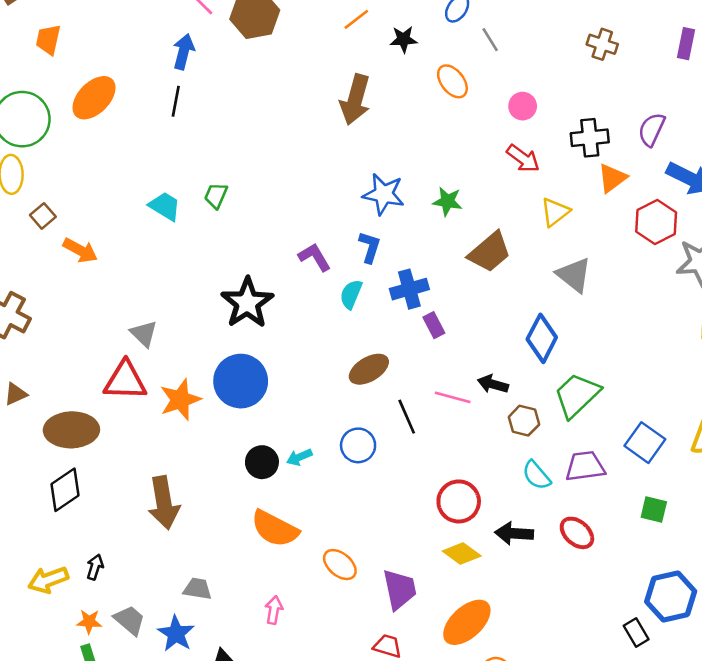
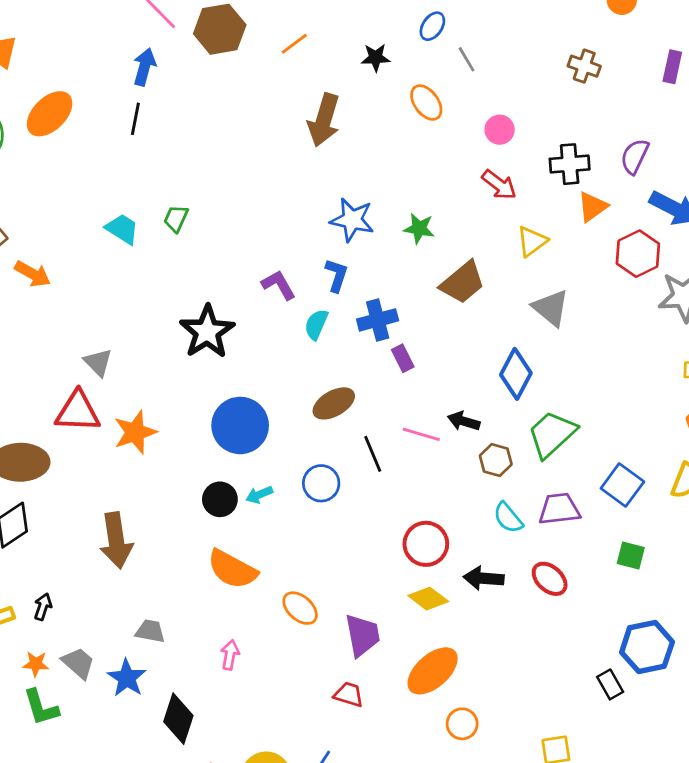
orange line: (356, 19) -> (294, 44), moved
blue circle: (241, 381) -> (240, 425), moved

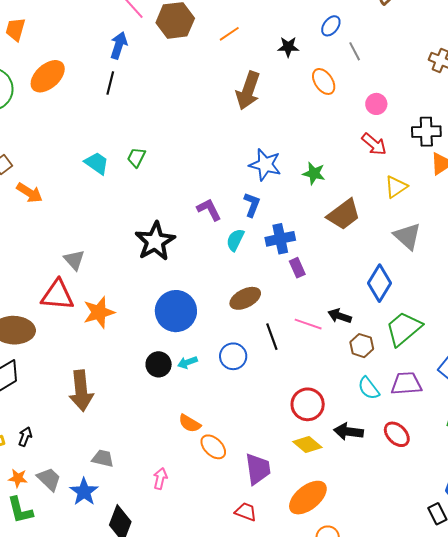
orange semicircle: (232, 569) -> (190, 423), moved, size x0.6

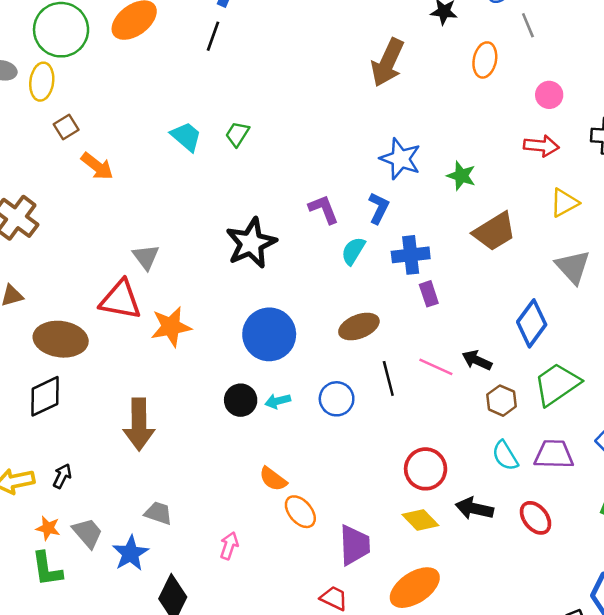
orange ellipse: (324, 81) -> (485, 60), turned 40
red arrow: (374, 144) -> (541, 146), turned -40

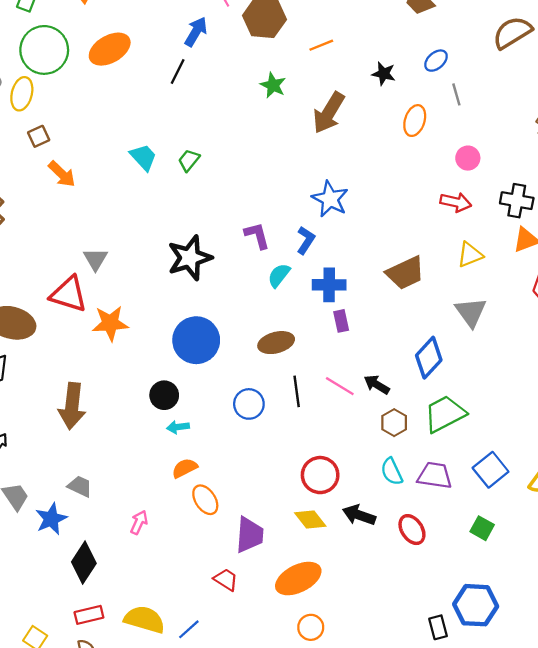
green star: (461, 176) -> (273, 85), moved
cyan arrow: (278, 401) -> (178, 427), moved
orange semicircle: (273, 479) -> (185, 468), turned 110

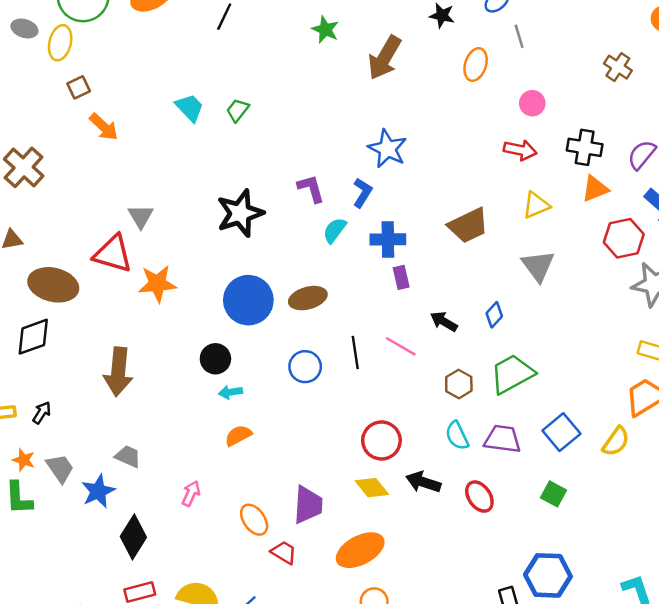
brown ellipse: (276, 343) -> (308, 298), moved
blue diamond: (429, 358) -> (494, 315), size x0.6
black arrow: (377, 385) -> (444, 322), moved
orange ellipse: (205, 500) -> (254, 520), moved

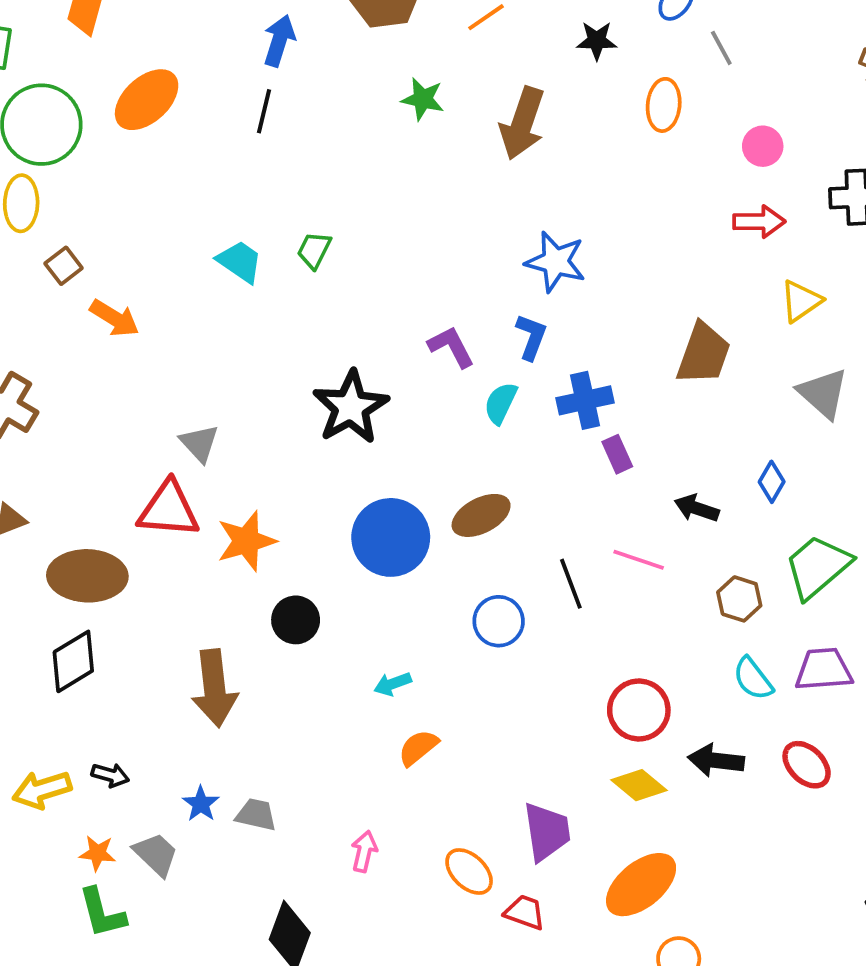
brown trapezoid: (468, 226) -> (703, 354), turned -33
black circle: (215, 359) -> (296, 620), moved
black arrow: (42, 413) -> (110, 775), turned 85
blue star: (98, 491) -> (201, 804), moved, size x0.7

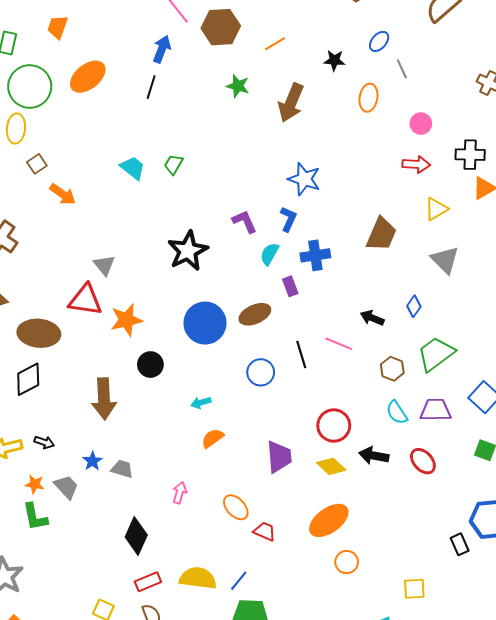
purple rectangle: (617, 454) -> (290, 286), moved
purple trapezoid: (547, 832) -> (279, 457), moved

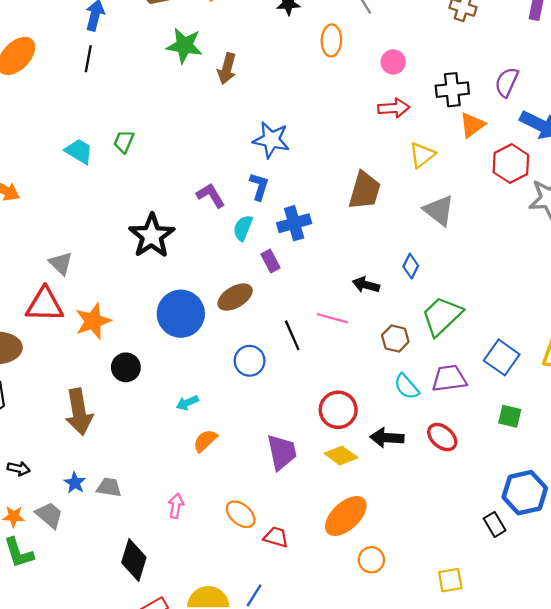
green star: (238, 86) -> (184, 46), size x1.4
brown arrow: (291, 103) -> (227, 69), moved, size x0.7

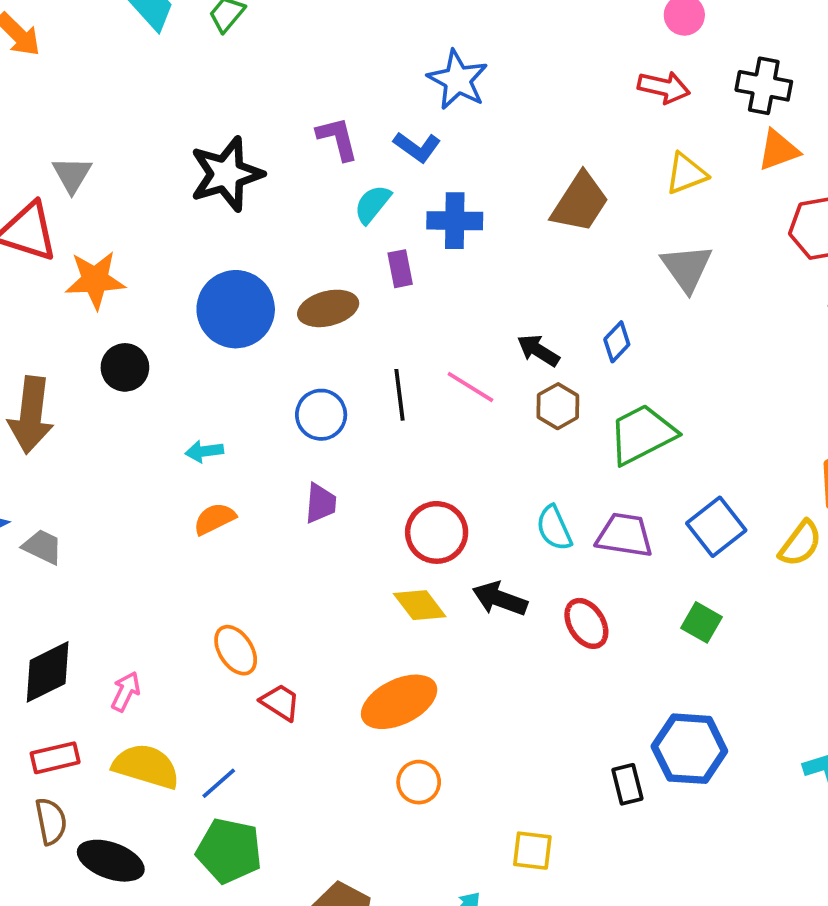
blue L-shape: (259, 186) -> (417, 147), turned 92
brown hexagon: (395, 339) -> (558, 406), moved
purple trapezoid: (282, 452) -> (321, 503), moved, size x0.7
pink arrow: (176, 506) -> (126, 692), moved
black diamond: (134, 560) -> (48, 672), turned 30

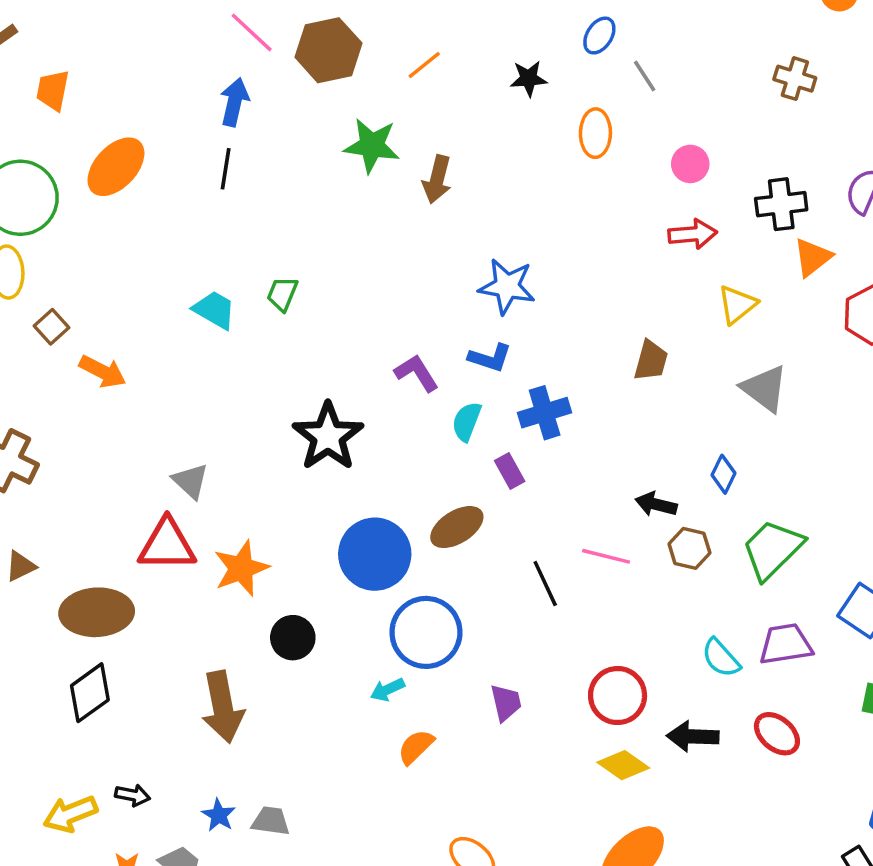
brown trapezoid: (580, 202) -> (651, 361), size x0.7
blue circle: (321, 415) -> (426, 632), moved, size x1.5

